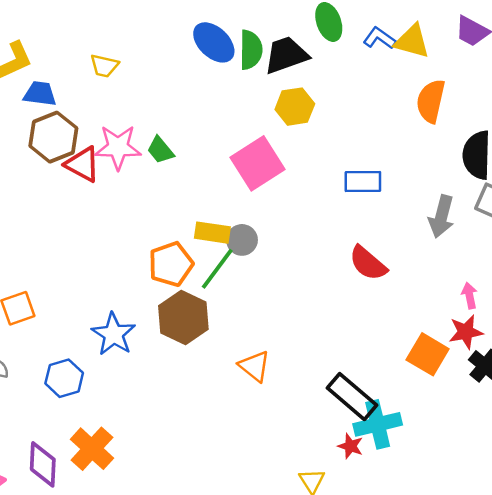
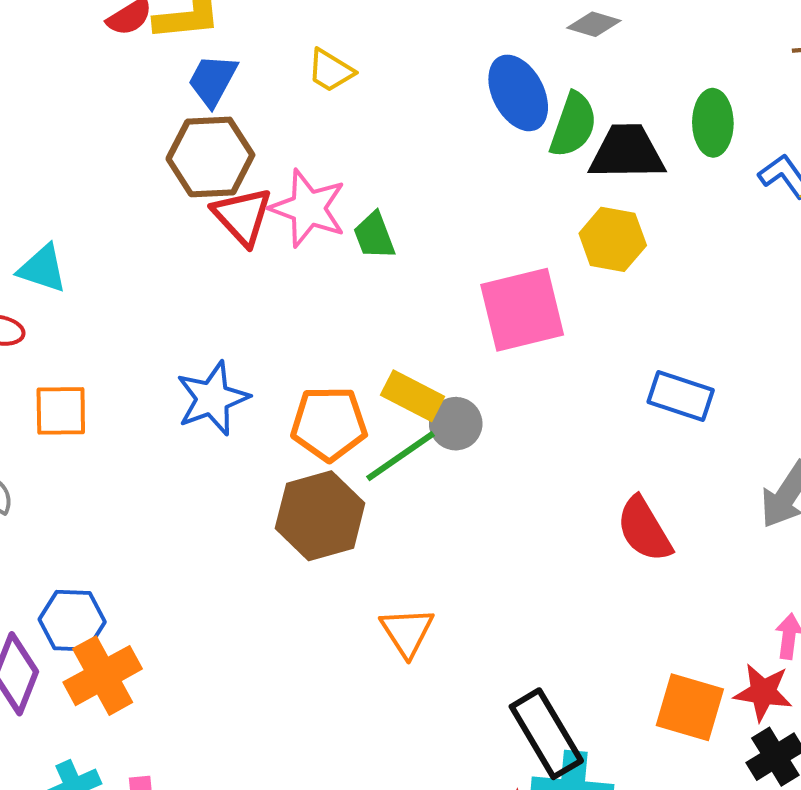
blue trapezoid: (40, 94) -> (213, 80), turned -88
blue star: (113, 334) -> (212, 398), moved
orange square: (428, 354) -> (690, 707), turned -33
blue hexagon: (64, 378) -> (72, 621), moved

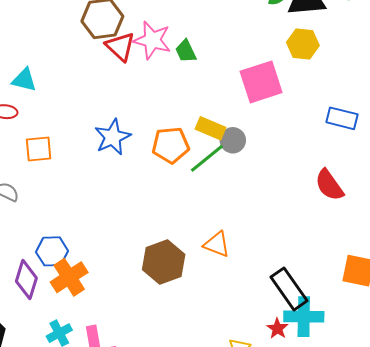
brown hexagon: (320, 516) -> (164, 262), moved
orange triangle: (407, 632) -> (217, 244), turned -32

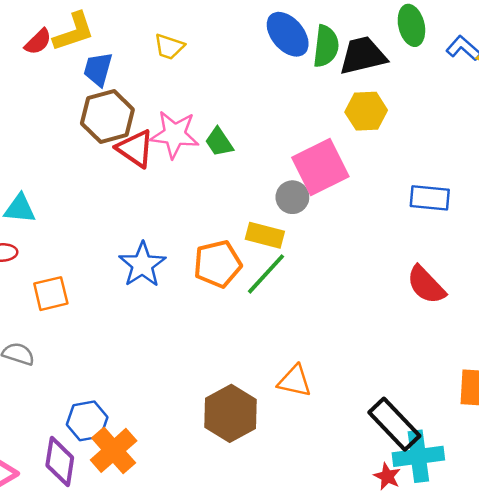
gray circle: (233, 140) -> (292, 197), moved

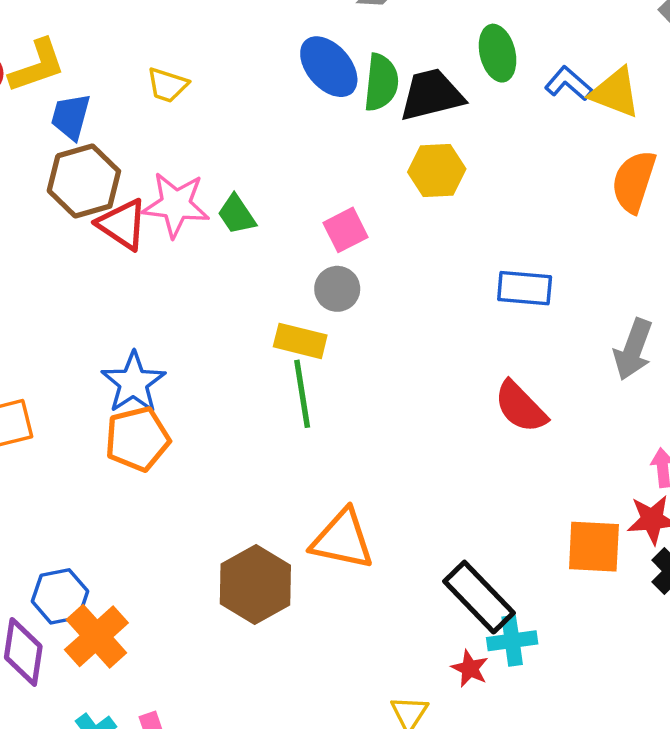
pink square: (320, 167) -> (345, 230), moved, size x0.6
orange pentagon: (217, 264) -> (137, 439), moved
green line: (266, 274) -> (302, 394), turned -51
orange triangle: (295, 381) -> (342, 539), size x1.4
cyan cross: (418, 456) -> (512, 641), size x0.7

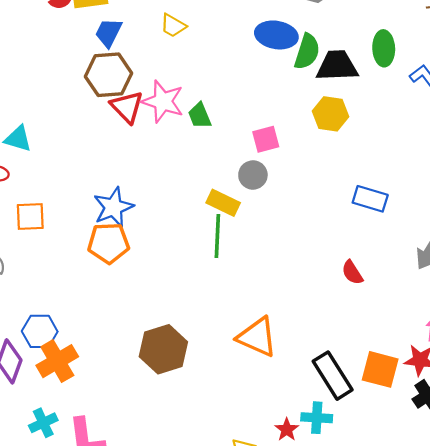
blue ellipse: (329, 67) -> (276, 35), turned -51
red semicircle: (520, 407) -> (352, 273), size x0.7
orange triangle: (342, 539) -> (257, 337), moved
black rectangle: (479, 597) -> (333, 376), moved

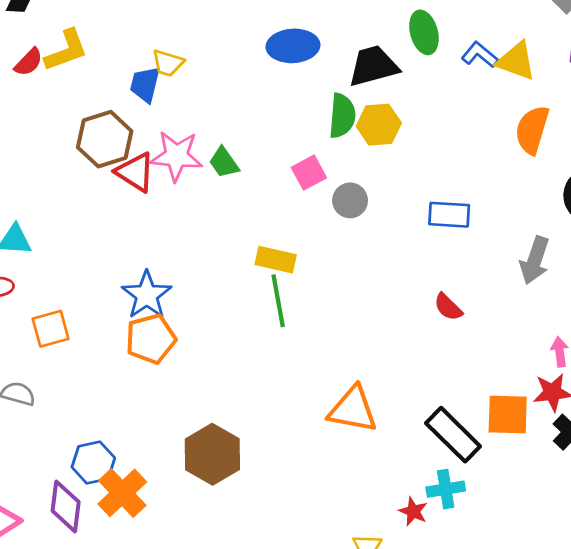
blue trapezoid: (109, 33) -> (145, 84), moved
green semicircle: (307, 52) -> (342, 116), moved
gray circle: (253, 175) -> (350, 200), moved
brown hexagon: (163, 349) -> (212, 454), moved

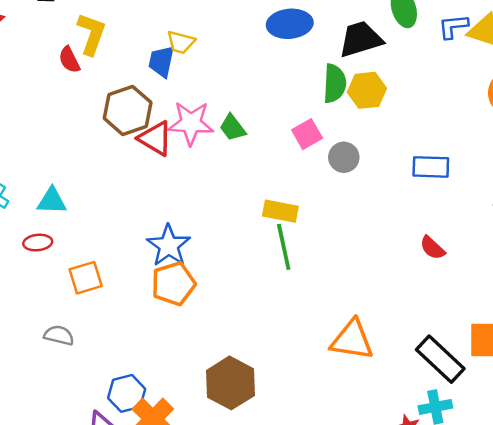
yellow L-shape: (66, 50) -> (92, 34), turned -48
blue L-shape: (480, 55) -> (453, 26), turned -44
red semicircle: (29, 62) -> (69, 60), moved, turned 112

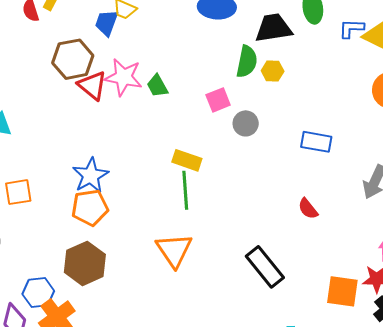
yellow hexagon: (367, 90) -> (273, 71), size x0.7
orange triangle: (352, 340) -> (174, 250), moved, turned 39
black rectangle: (440, 359) -> (265, 267), moved
brown hexagon: (230, 383) -> (85, 263), moved

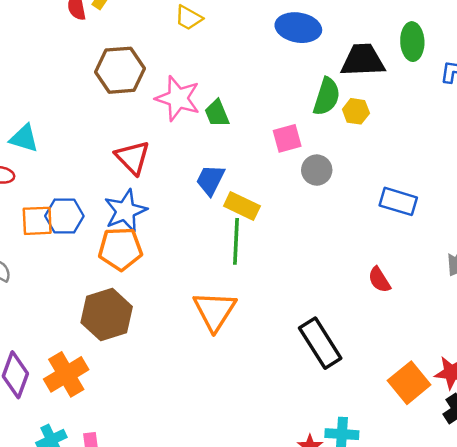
blue trapezoid: (107, 23) -> (210, 180), moved
red triangle: (92, 86) -> (133, 158), moved
orange square: (342, 291) -> (409, 383), turned 36
blue hexagon: (38, 293) -> (64, 216), moved

